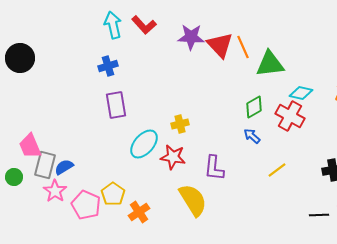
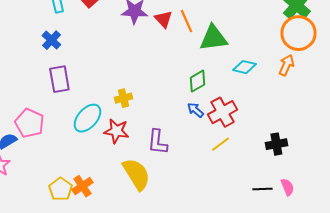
red triangle: (220, 45) -> (163, 19), size x0.7
blue cross: (108, 66) -> (51, 40), turned -30
red cross: (290, 116) -> (222, 112), moved, turned 32
yellow pentagon: (113, 194) -> (60, 189), moved
pink pentagon: (86, 205) -> (29, 123), moved

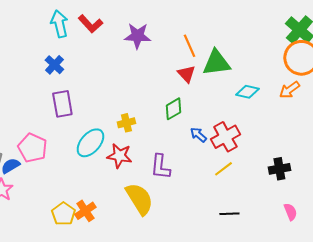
red triangle: (163, 19) -> (186, 74), moved
orange arrow: (286, 65) -> (289, 90), turned -150
green diamond: (197, 81) -> (173, 109), moved
black line: (262, 189) -> (229, 214), moved

